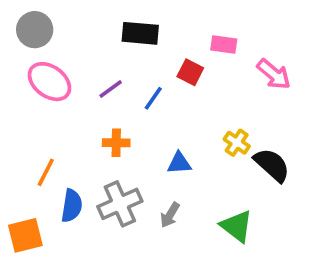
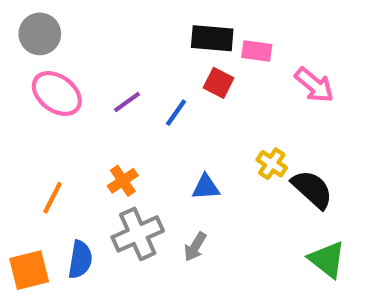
black rectangle: (140, 33) -> (212, 38), moved
orange cross: (116, 143) -> (123, 181), moved, turned -35
blue semicircle: (72, 206) -> (80, 259), moved
green triangle: (237, 226) -> (327, 259), moved

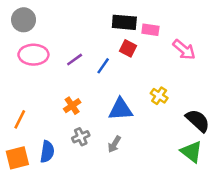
pink ellipse: (57, 94) -> (33, 55), turned -36
blue triangle: (206, 187) -> (121, 109), size x1.5
black semicircle: (312, 189) -> (198, 121), moved
orange line: (53, 198) -> (20, 119), moved
gray cross: (138, 234) -> (81, 137), size x0.6

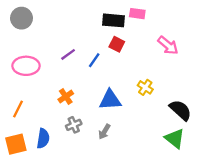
pink rectangle: (150, 30) -> (137, 14), moved
pink ellipse: (33, 55) -> (26, 66), moved

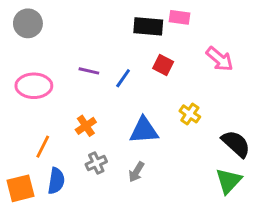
red square: (117, 44) -> (163, 65), moved
purple line: (68, 54) -> (89, 71), turned 49
orange line: (18, 109) -> (43, 147), moved
green triangle: (175, 138) -> (228, 181), turned 35

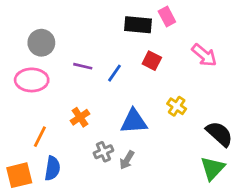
pink rectangle: (179, 17) -> (167, 16), turned 54
gray circle: (28, 23) -> (41, 43), moved
gray cross: (96, 163) -> (103, 152), moved

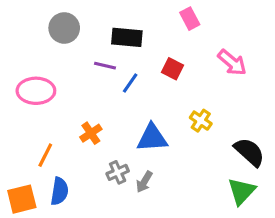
black rectangle: (138, 25) -> (127, 37), moved
gray circle: (41, 43) -> (64, 28), moved
purple line: (83, 66) -> (105, 66), moved

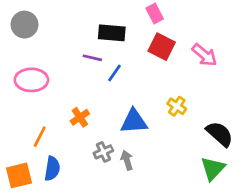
pink rectangle: (190, 19) -> (155, 13), moved
gray circle: (64, 28) -> (25, 25), moved
red square: (172, 69) -> (162, 47), moved, size x1.4
gray arrow: (144, 182) -> (127, 160), turned 132

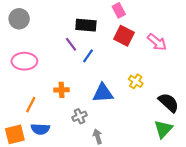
purple line: (92, 58) -> (71, 44), turned 40
orange cross: (80, 117) -> (61, 90), turned 32
gray arrow: (127, 160) -> (98, 136), moved
blue semicircle: (52, 169) -> (40, 129), turned 84

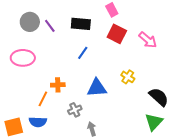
gray circle: (19, 19) -> (30, 22), moved
purple line: (71, 44) -> (50, 26), moved
orange line: (31, 105) -> (43, 99), moved

